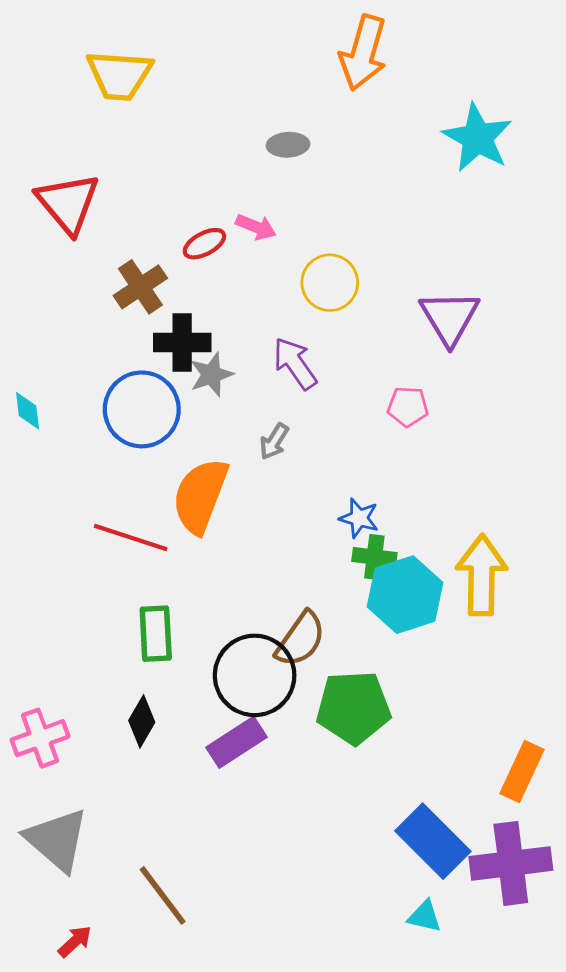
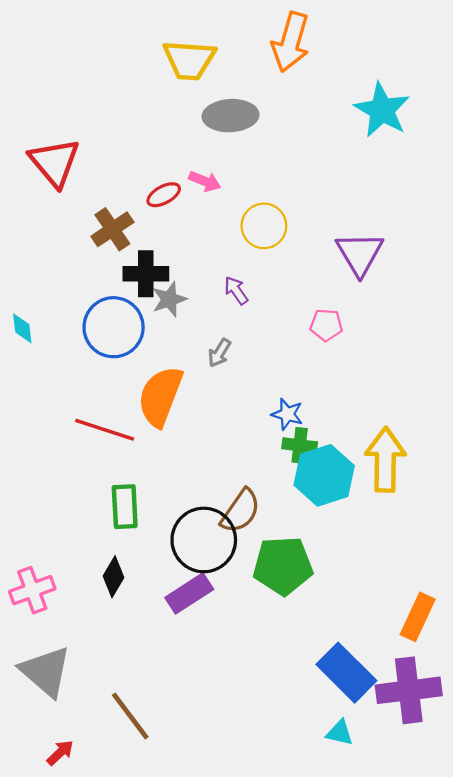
yellow trapezoid: (119, 75) -> (189, 60), moved
gray ellipse: (288, 145) -> (230, 116), size x1.6
purple arrow: (295, 363) -> (236, 290), size x0.7

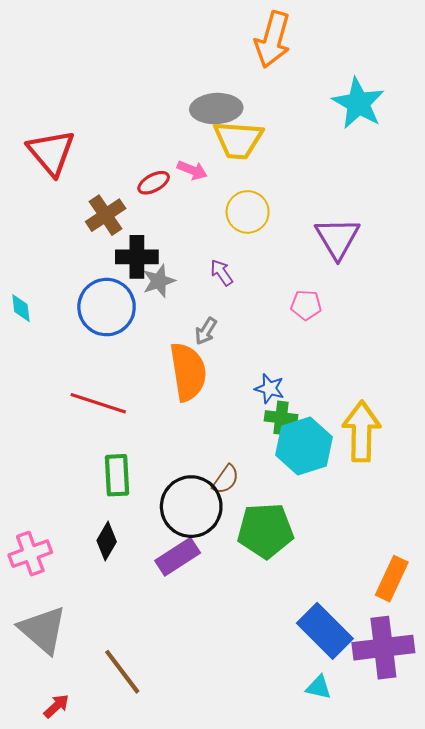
yellow trapezoid: (189, 60) -> (238, 140), moved
orange semicircle: (160, 396) -> (188, 372), moved, turned 150
brown semicircle: (241, 511) -> (226, 479), size x0.7

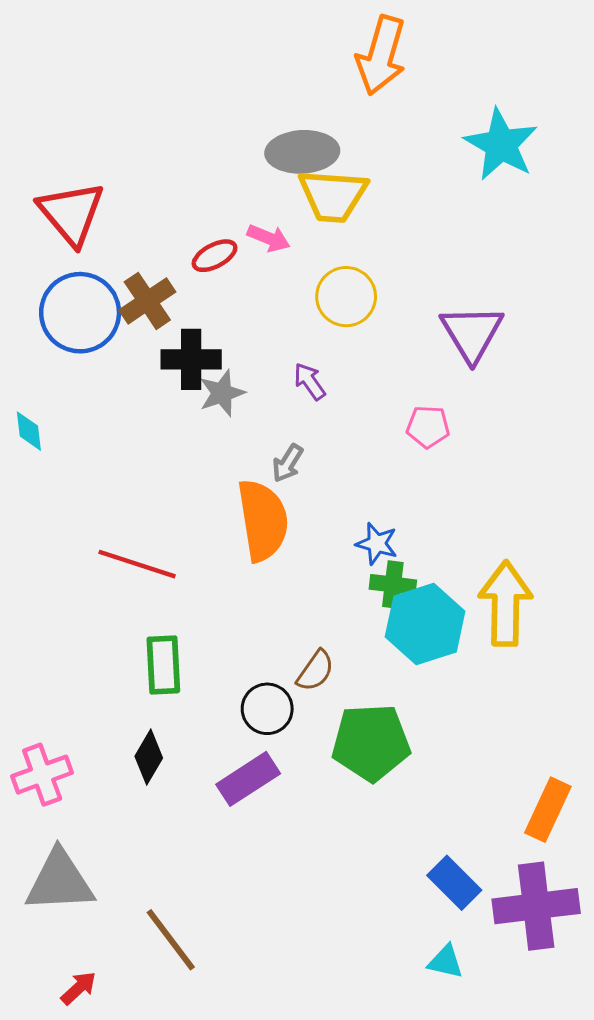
blue circle: (107, 307) -> (80, 313), moved
black circle: (191, 507) -> (267, 709), size x0.6
gray triangle: (43, 630) -> (60, 881), turned -44
blue rectangle: (325, 631) -> (454, 883), size x0.7

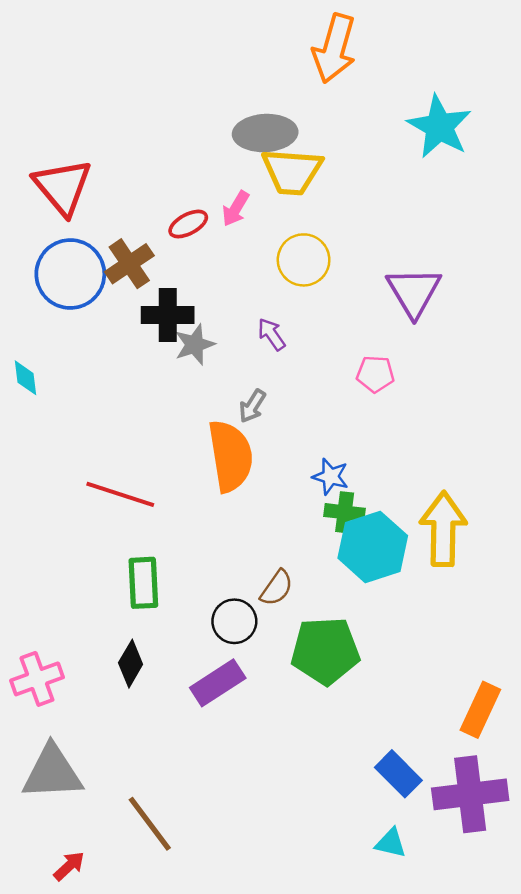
pink arrow: (269, 238) -> (236, 209), turned 99

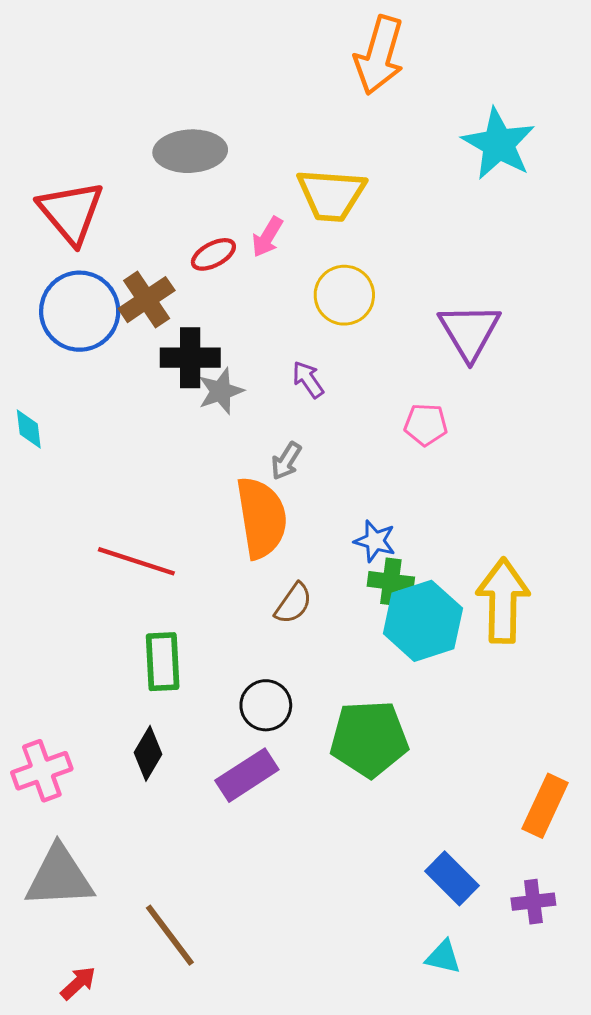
gray ellipse: (265, 133) -> (190, 151), moved
brown semicircle: (277, 588) -> (293, 603), moved
purple cross: (470, 794) -> (533, 902), size x0.5

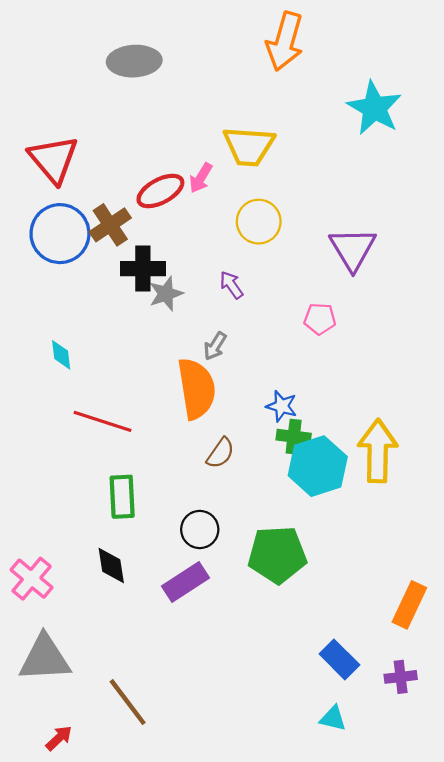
gray ellipse: (190, 151) -> (134, 61), moved
red ellipse: (213, 254) -> (160, 191), size x1.4
cyan diamond: (29, 429) -> (61, 355), moved
black diamond: (148, 753) -> (111, 566), turned -39
pink cross: (42, 771) -> (32, 579), turned -30

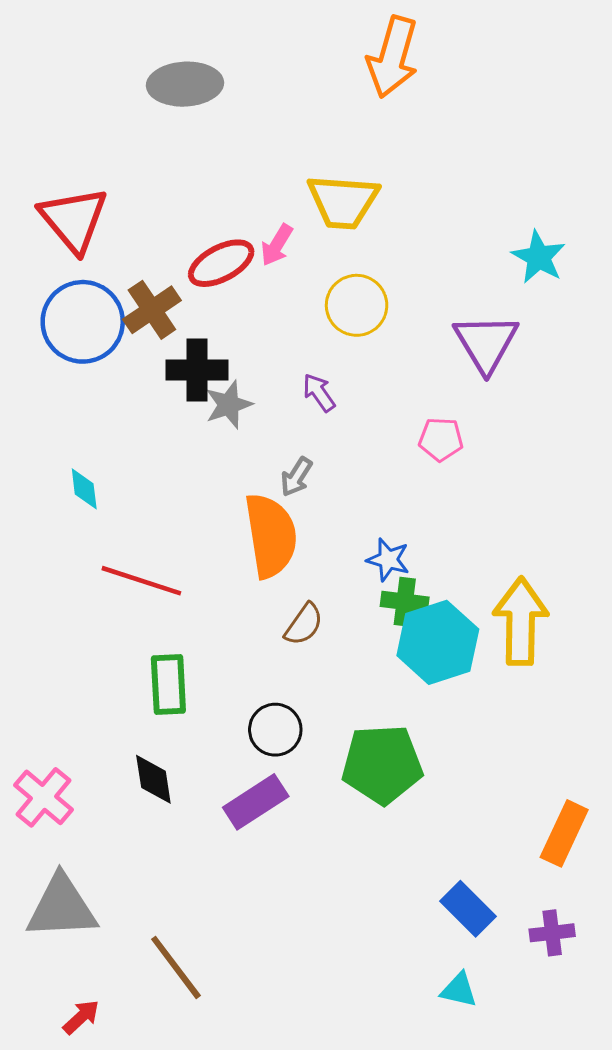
cyan star: (374, 108) -> (539, 257), moved, size x0.7

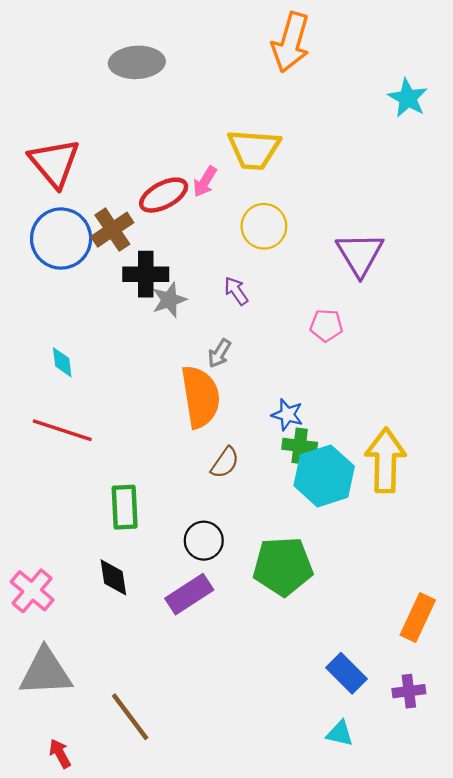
cyan star: (539, 257) -> (408, 98), moved
red line: (141, 581) -> (62, 430), moved
red arrow: (81, 1017) -> (60, 754), turned -76

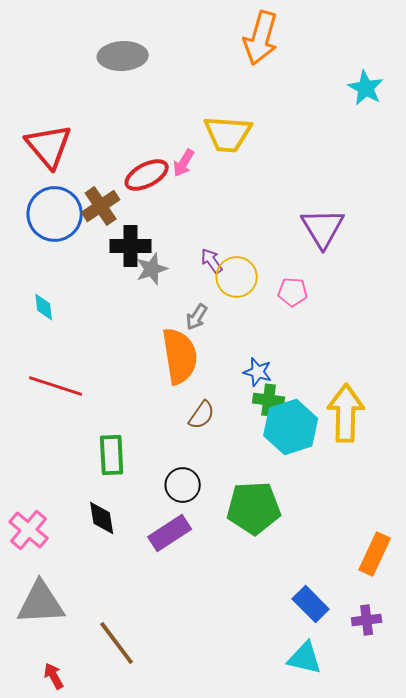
yellow circle: (264, 226) -> (237, 277), moved
cyan diamond: (62, 362) -> (44, 307), moved
cyan triangle: (340, 733) -> (305, 658), size x1.4

